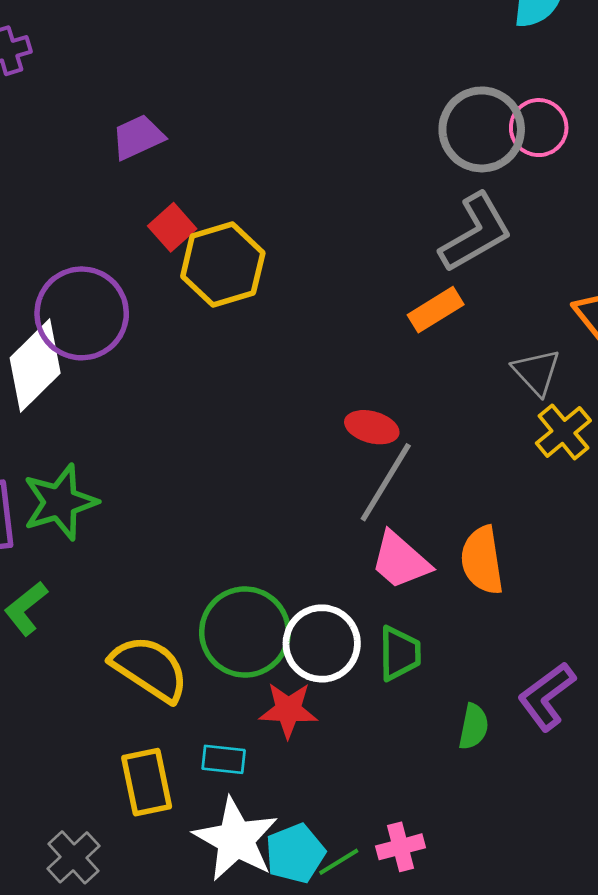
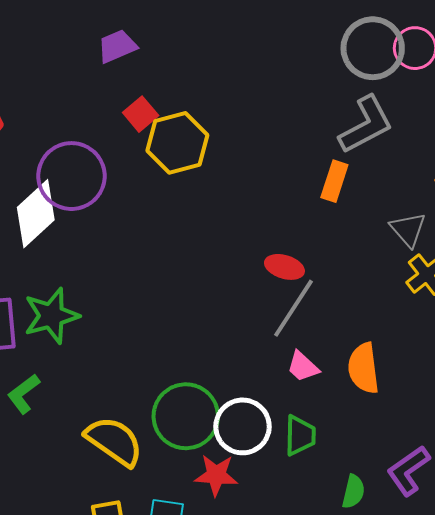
orange rectangle: (436, 310) -> (334, 181), turned -42
pink trapezoid: (400, 561) -> (303, 367), size x0.7

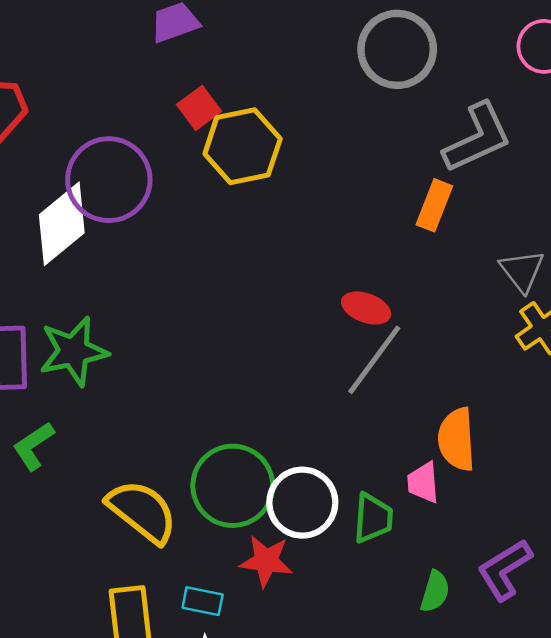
gray circle: (373, 48) -> (397, 49), moved
pink trapezoid: (303, 367) -> (423, 483), moved, turned 39

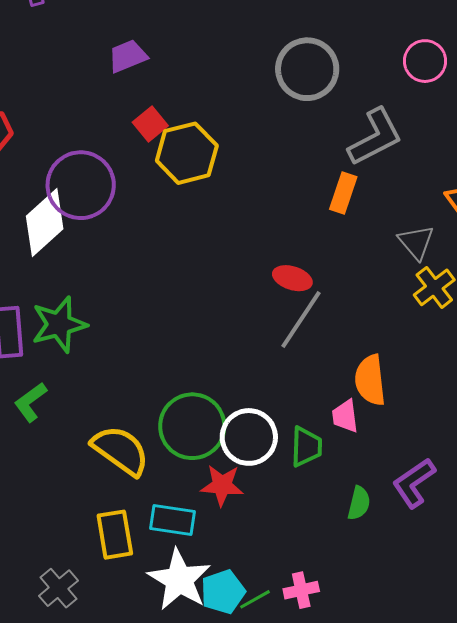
cyan rectangle: (203, 601) -> (173, 520), size x1.4

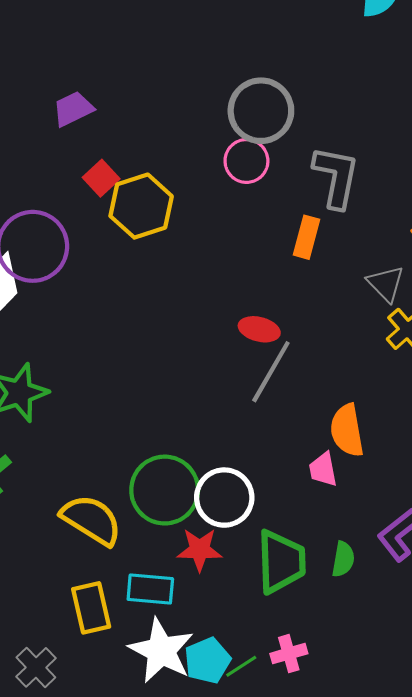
pink circle: (425, 61) -> (246, 161), moved
gray L-shape: (375, 137) -> (336, 177), turned -48
green trapezoid: (306, 447) -> (281, 562), moved, size x1.5

